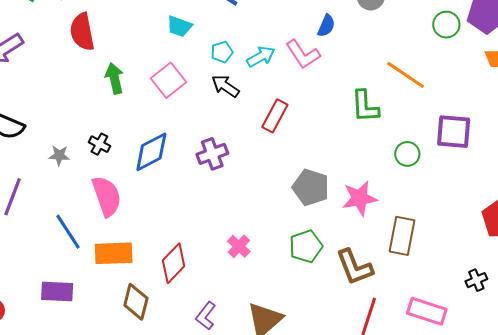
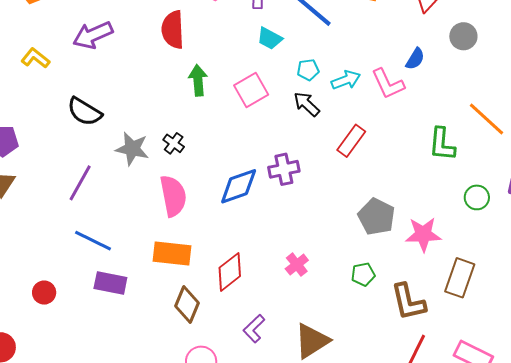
blue diamond: (151, 152) -> (239, 186), moved
gray star: (59, 155) -> (132, 149), size x1.6
blue line: (68, 232) -> (93, 241), moved, turned -39
green pentagon: (306, 246) -> (363, 274), size x0.7

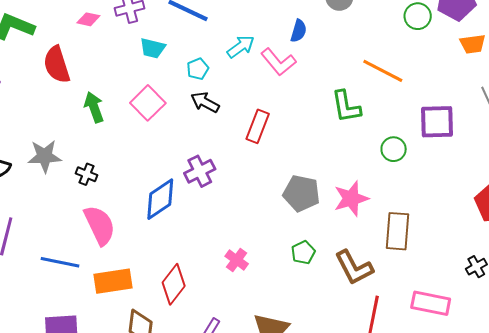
cyan arrow: (346, 80) -> (241, 47), moved
gray star: (132, 149) -> (45, 156), moved
blue line: (93, 241) -> (60, 262), moved

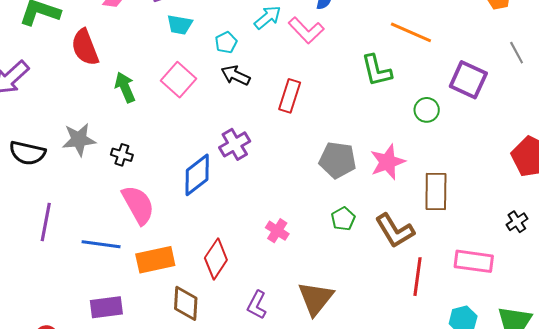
purple square: (437, 122) -> (468, 80), turned 30

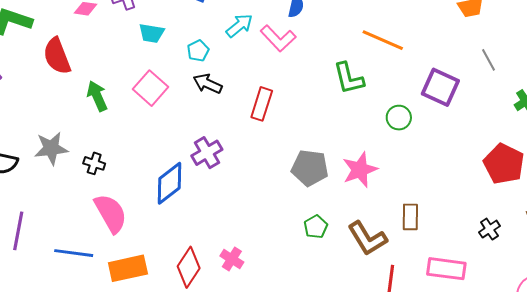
brown rectangle: (436, 191) -> (410, 217), moved, size x0.7
pink cross: (277, 231) -> (232, 259), moved

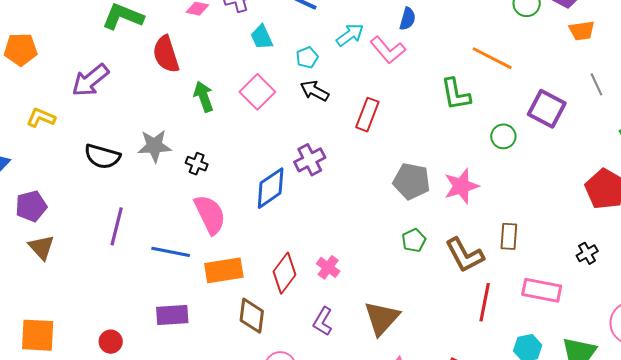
cyan trapezoid: (151, 33) -> (262, 37), turned 52

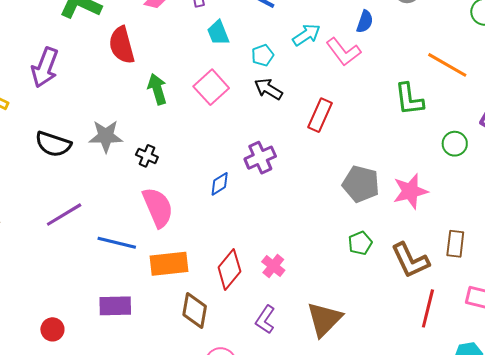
purple arrow: (90, 80) -> (45, 67), turned -33
blue diamond: (271, 188) -> (220, 184), size x0.6
purple line: (117, 226) -> (64, 215), turned 42

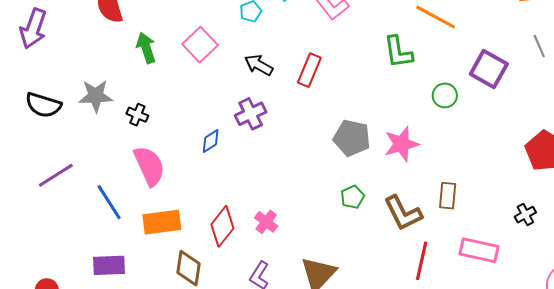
black arrow: (268, 89) -> (259, 65), moved
blue line: (117, 243) -> (109, 202), turned 45

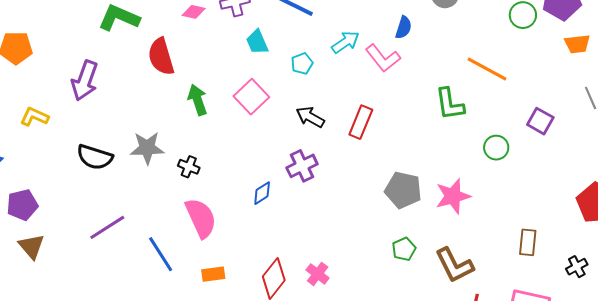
purple square: (489, 69) -> (540, 121), size x0.7
brown rectangle: (448, 196) -> (528, 242), moved
orange rectangle: (162, 222) -> (213, 274), size x0.6

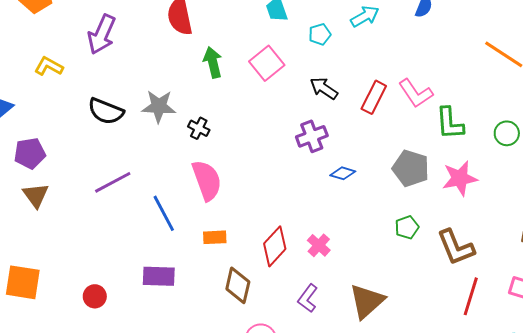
pink L-shape: (383, 58) -> (416, 93), moved
green L-shape: (450, 104) -> (450, 123), moved
blue diamond: (262, 193) -> (343, 173), moved, turned 45

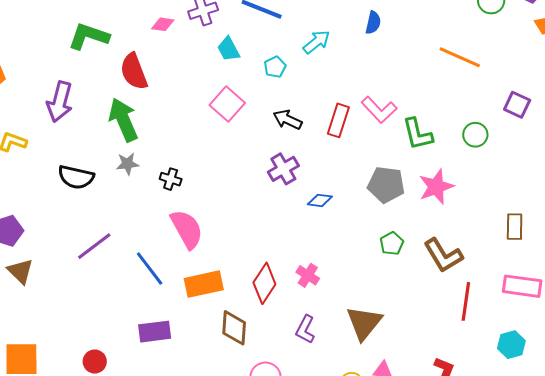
green arrow: (213, 62) -> (123, 120), moved, size x1.4
gray star: (159, 106) -> (128, 164), size x0.7
orange rectangle: (215, 237) -> (204, 284), size x1.6

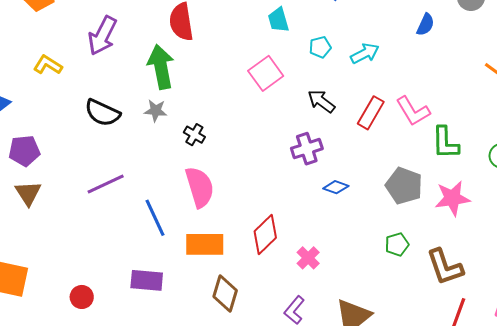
cyan arrow: (316, 42) -> (365, 53), moved
red diamond: (264, 283) -> (265, 235), moved

